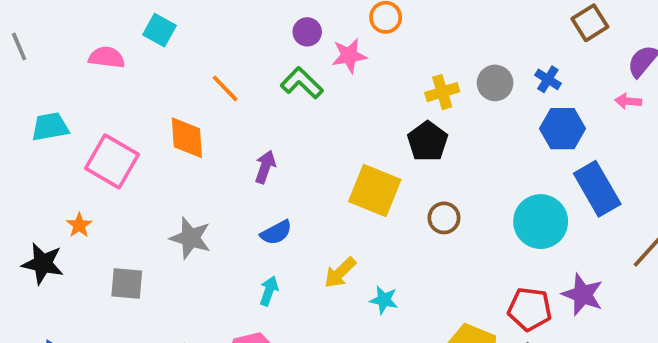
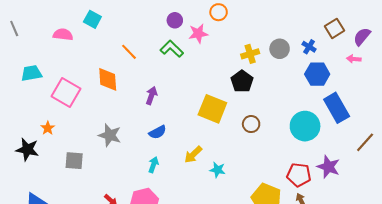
brown square: (590, 23) -> (334, 28), moved

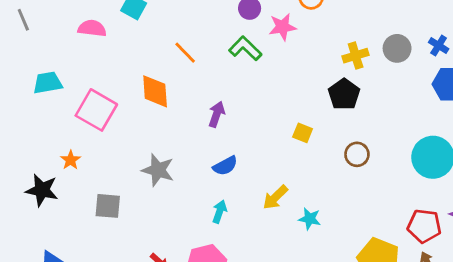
yellow square: (212, 109) -> (303, 133), size x0.5

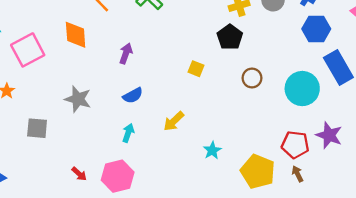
pink square: (96, 110) -> (28, 50), turned 32
brown circle: (357, 154) -> (252, 78), moved
cyan star: (310, 219) -> (212, 150), moved, turned 30

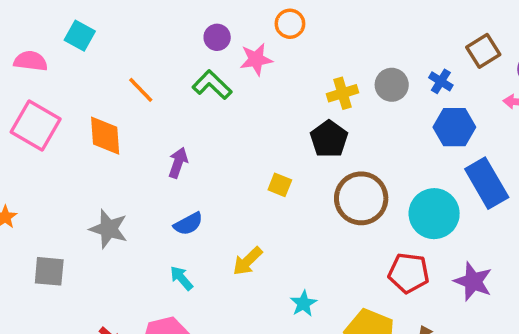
pink square: (28, 50) -> (36, 125), moved, turned -32
brown circle: (252, 78) -> (361, 198), size x1.8
cyan arrow: (128, 133) -> (181, 278), turned -60
red pentagon: (295, 145) -> (409, 273), moved

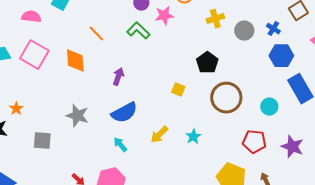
yellow cross: (343, 93) -> (215, 19), moved
cyan circle: (434, 214) -> (269, 107), size x0.6
blue semicircle: (188, 224) -> (124, 113), size x1.5
cyan star: (304, 303) -> (193, 137), moved

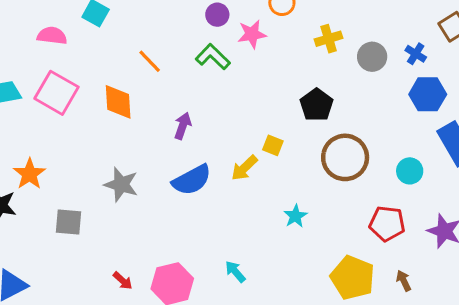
orange star: (16, 109) -> (29, 174), size x1.5
yellow arrow: (159, 135) -> (244, 168), moved
cyan arrow: (120, 145) -> (235, 272), moved

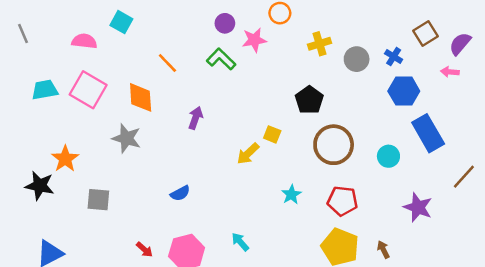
blue semicircle: (192, 180) -> (180, 193), moved, size x0.6
gray star: (121, 184) -> (127, 138), moved
red pentagon: (387, 224) -> (342, 201), moved

